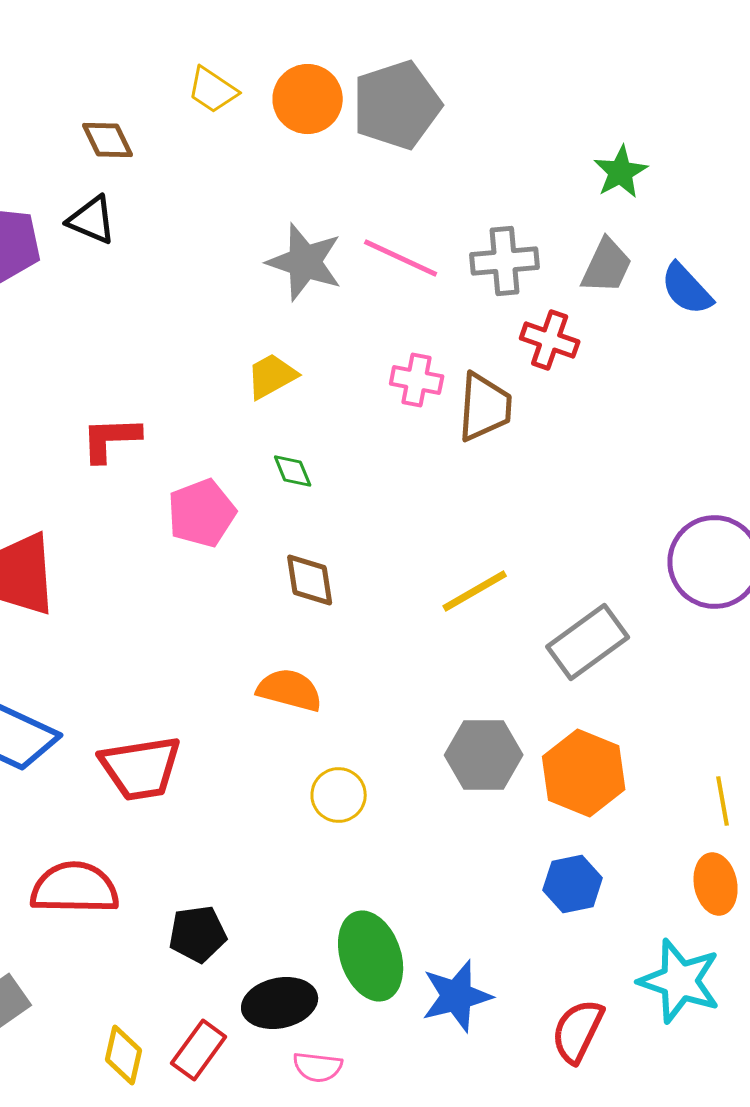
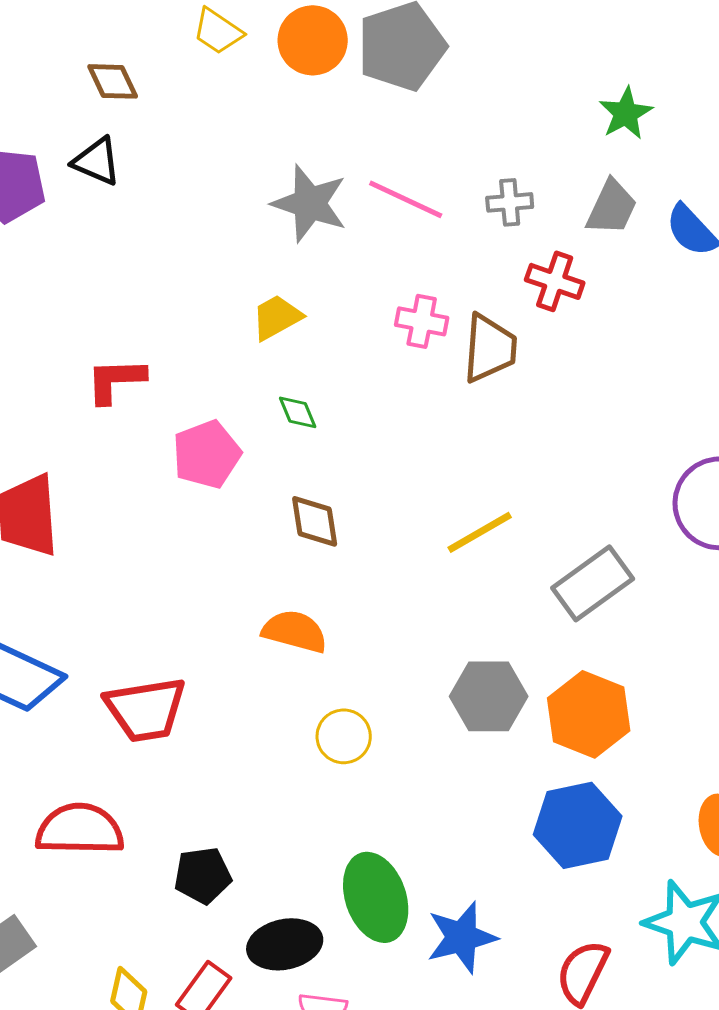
gray cross: (505, 261) -> (510, 202), size x0.7
blue hexagon: (573, 884) -> (578, 825), size x1.5

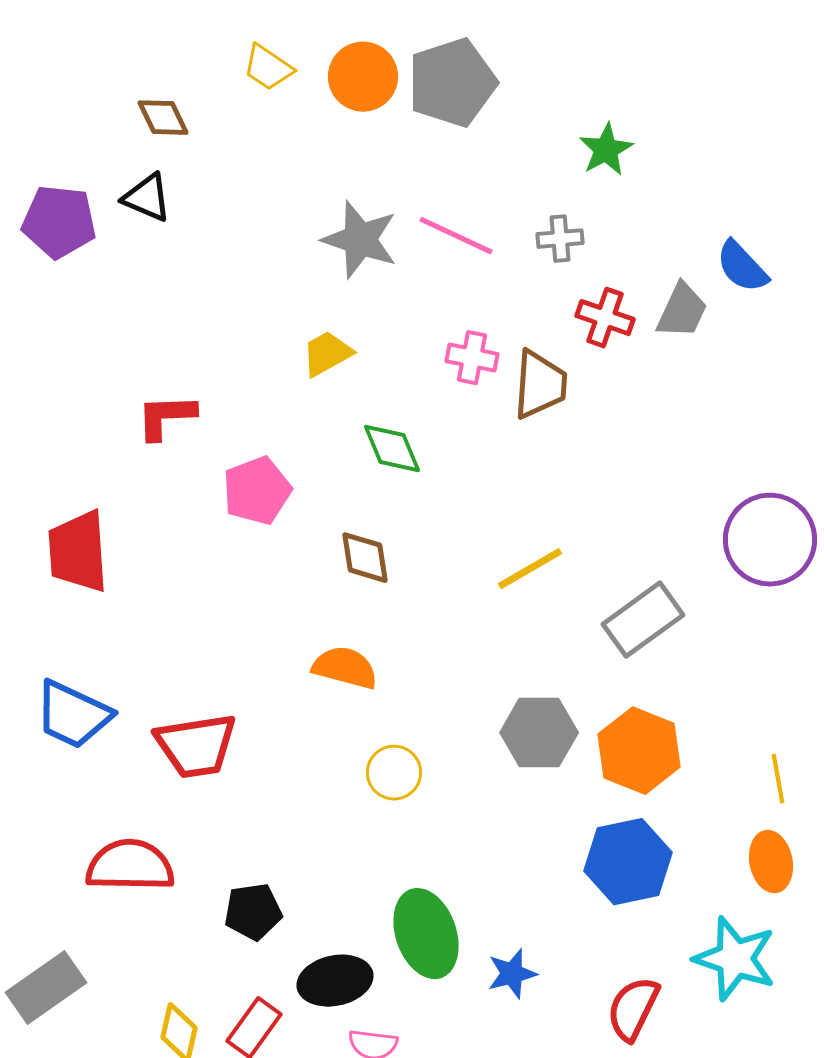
green star: (626, 113) -> (606, 150), moved
gray trapezoid: (612, 207) -> (682, 311), moved
green diamond: (298, 412) -> (392, 449), moved, size x1.5
blue star: (462, 937) -> (512, 974), size x0.7

